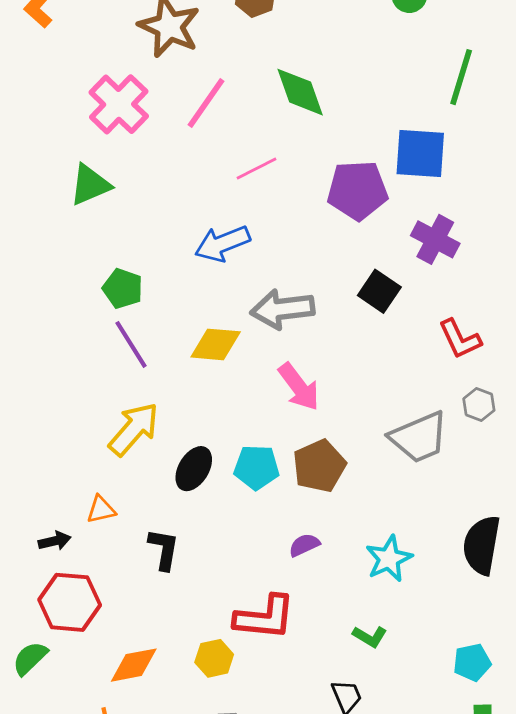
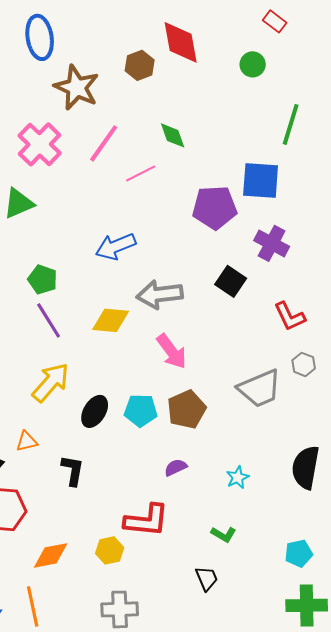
green diamond: (300, 92) -> (173, 135), size x0.7
pink line: (257, 168) -> (141, 173), moved
cyan star: (389, 559) -> (238, 477), size x0.7

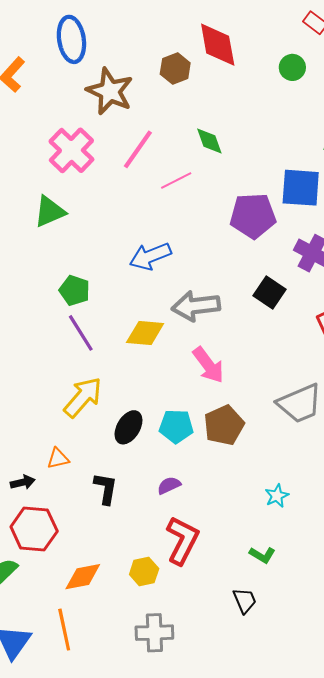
purple semicircle: (176, 467) -> (169, 485), moved
red L-shape: (147, 520) -> (182, 540), turned -69

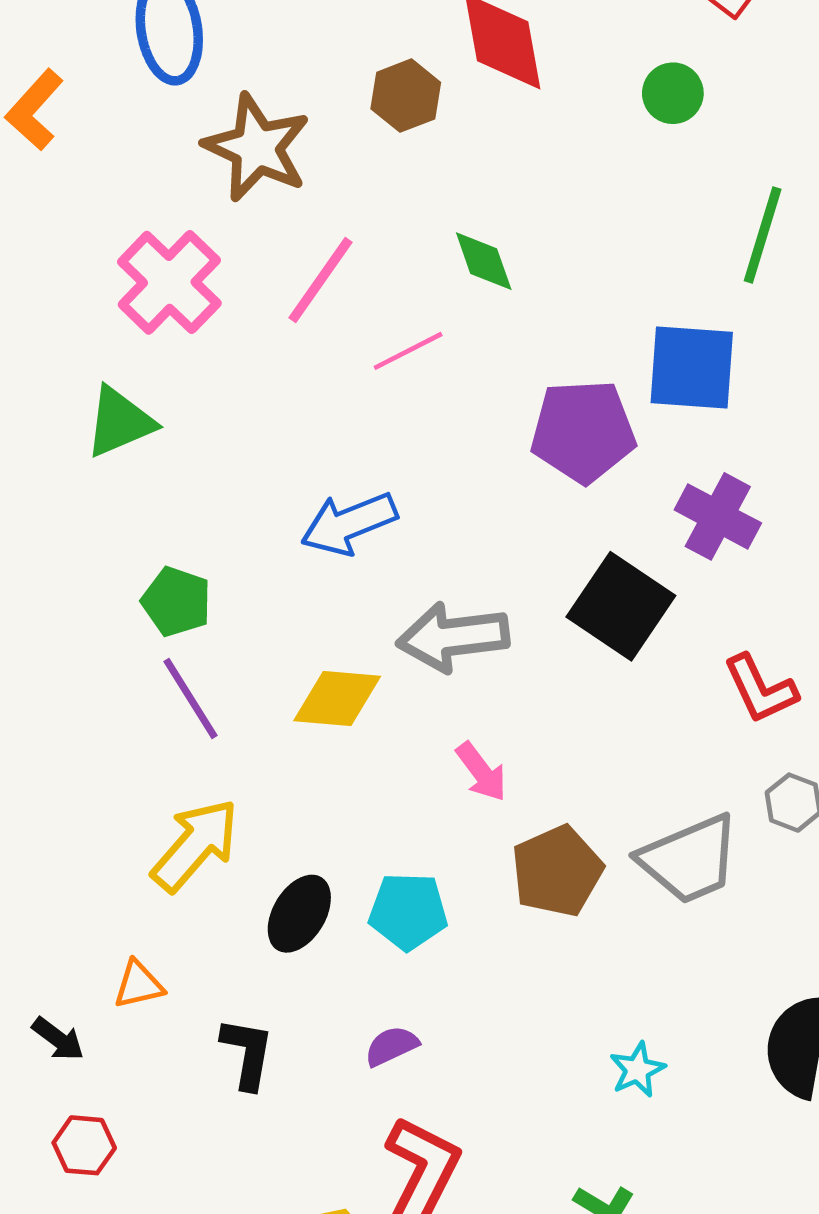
black square: (270, 292) -> (621, 606), size x1.4
pink arrow: (208, 365) -> (481, 772), size x0.7
brown pentagon: (224, 425) -> (557, 871), moved
black arrow: (23, 482) -> (58, 1039), turned 50
red hexagon: (34, 529) -> (84, 1145), size x0.6

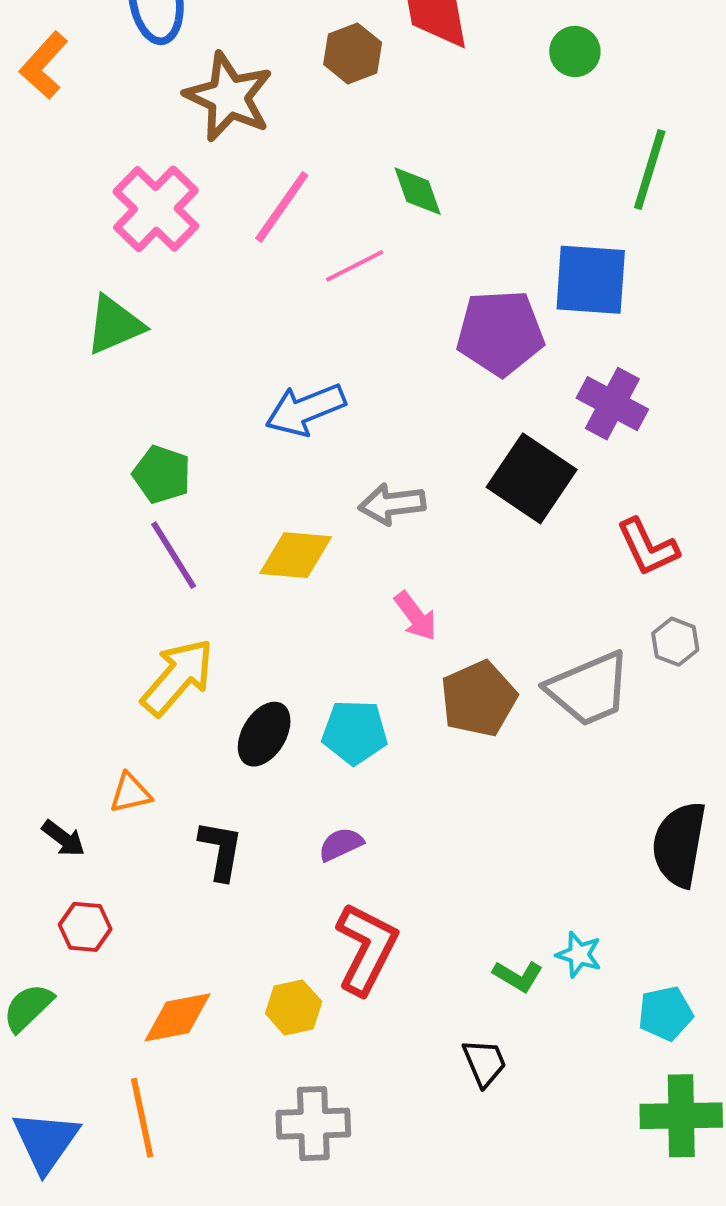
gray arrow: (453, 637) -> (392, 504), size x0.7
cyan star: (637, 1070) -> (579, 954), moved, turned -30

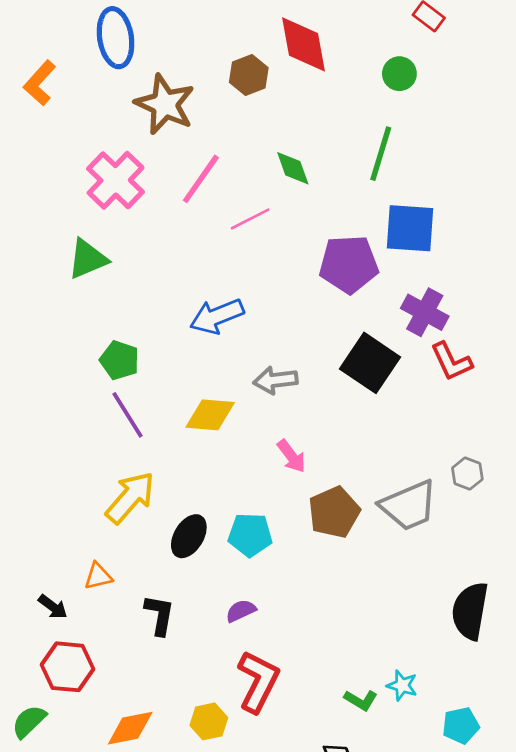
green line: (650, 170) -> (381, 154), moved
red L-shape: (648, 547) -> (451, 362), moved
red hexagon: (85, 927) -> (68, 667), size x1.5

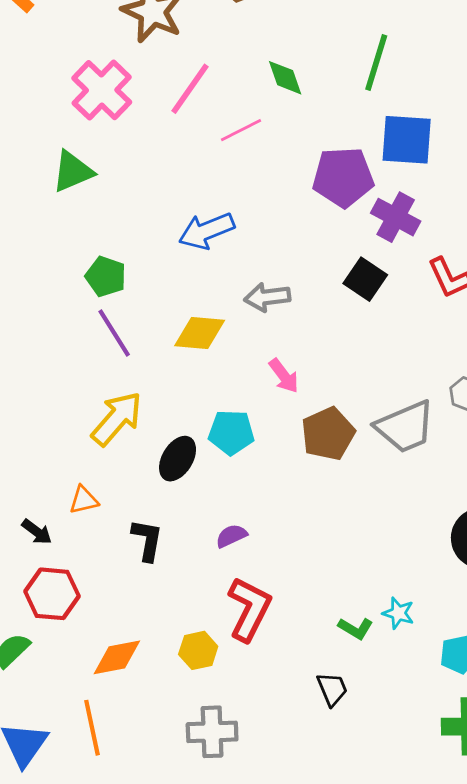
purple cross: (425, 312) -> (396, 217), moved
black square: (370, 363) -> (365, 279), size x0.7
cyan pentagon: (250, 535) -> (231, 432), moved

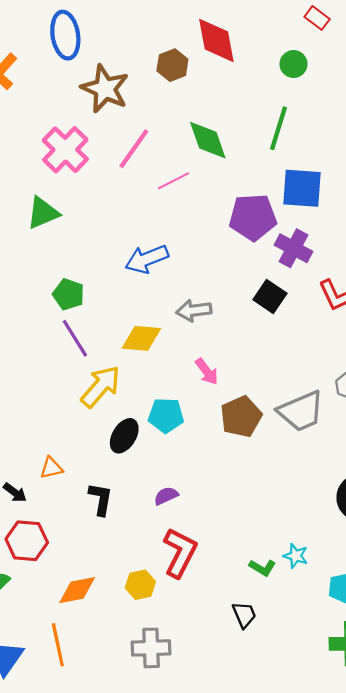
green diamond: (285, 78) -> (208, 140), size x1.4
yellow arrow: (117, 419) -> (101, 387), moved

